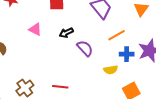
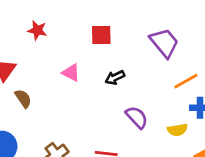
purple semicircle: (85, 48) -> (137, 117), moved

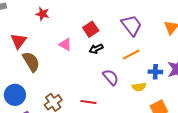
red square: (101, 35) -> (91, 29), moved, turned -35
orange line: (186, 81) -> (131, 55), moved
brown semicircle: (23, 99) -> (31, 62), size x1.5

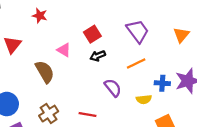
brown semicircle: (31, 62) -> (45, 72), moved

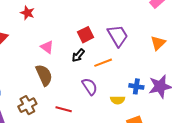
red square: (92, 34) -> (85, 35), moved
black arrow: (98, 56) -> (78, 55), turned -32
orange line: (136, 63) -> (103, 63), moved
brown semicircle: (45, 72) -> (44, 75), moved

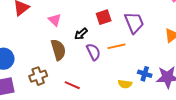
pink triangle: (47, 47) -> (55, 20), moved
black arrow: (78, 55) -> (81, 34), moved
purple semicircle: (90, 86) -> (93, 52), moved

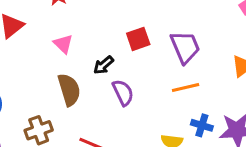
orange line: (116, 46) -> (186, 87), moved

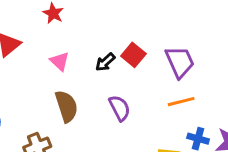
red square: (138, 39) -> (133, 55), turned -30
black arrow: (104, 65) -> (105, 62), moved

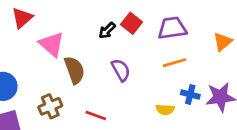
pink triangle: (60, 61) -> (52, 44), moved, size x1.5
purple trapezoid: (180, 62) -> (172, 28), turned -72

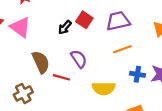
pink triangle: (52, 44) -> (20, 27), moved
yellow semicircle: (165, 110) -> (104, 88), moved, size x1.5
red line: (96, 116) -> (61, 77), moved

